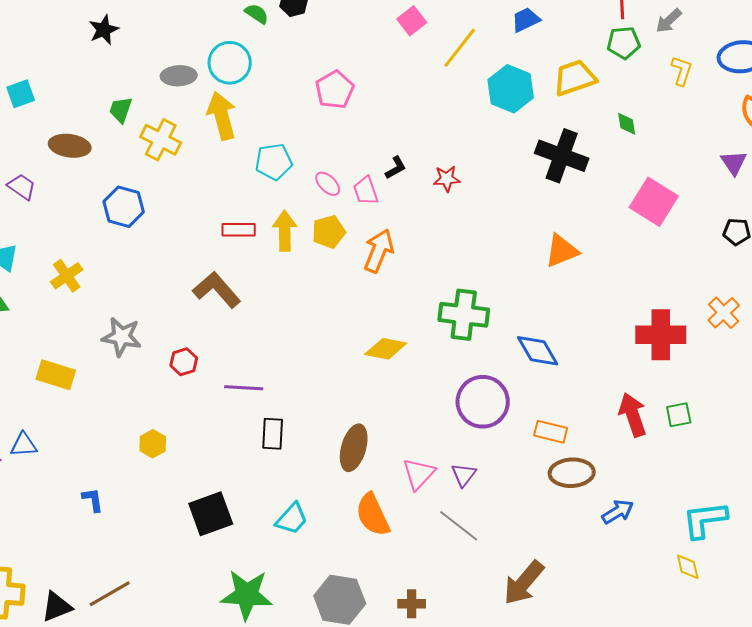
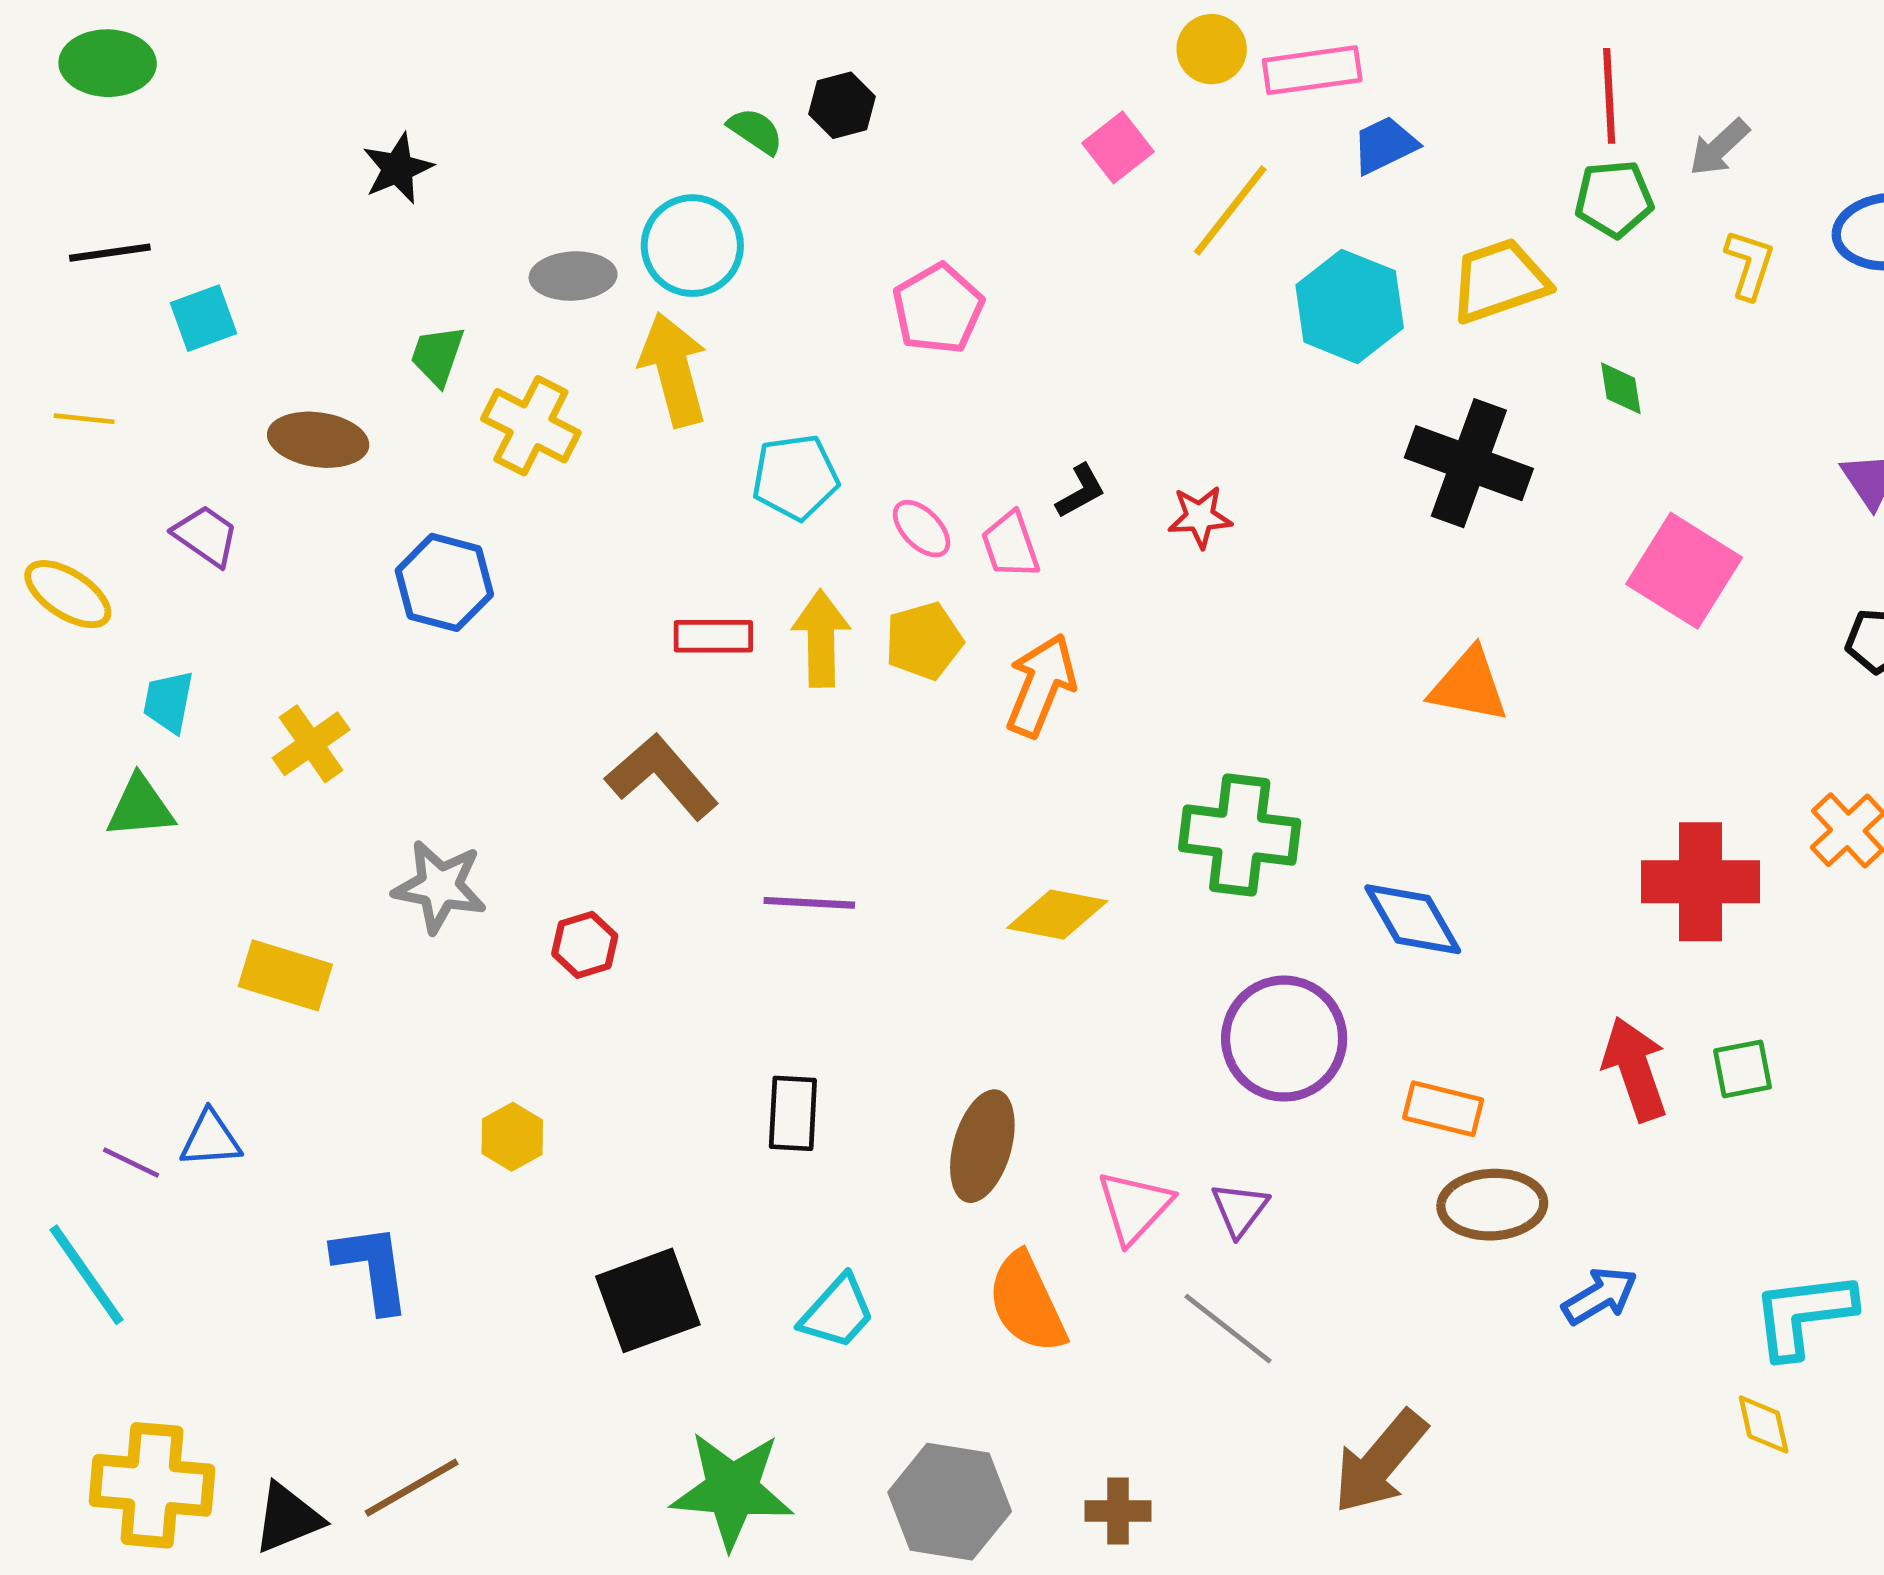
orange triangle: (562, 251) -> (1469, 685), turned 33
purple line: (244, 388) -> (809, 903), moved
blue L-shape: (93, 500) -> (372, 1268), size x1.6

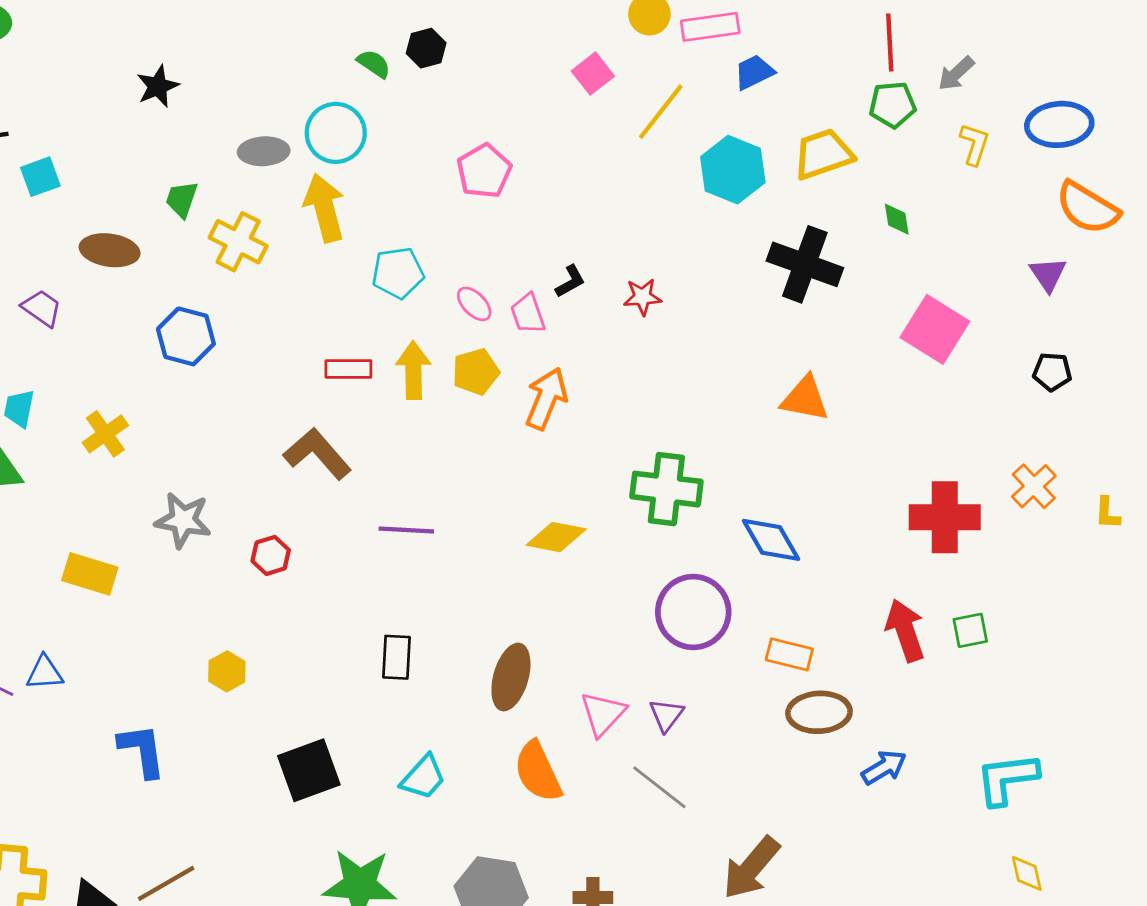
yellow diamond: (1764, 1424) -> (1027, 873), moved

